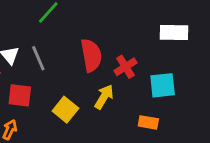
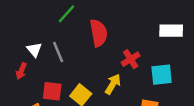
red semicircle: (91, 55) -> (99, 33), moved
red square: (20, 95) -> (52, 91), moved

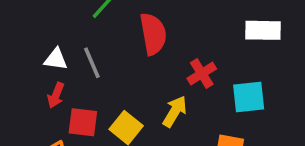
white triangle: (34, 50) -> (56, 59), turned -42
red arrow: (21, 71) -> (56, 95), moved

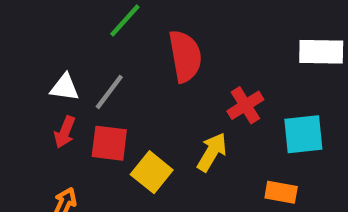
gray line: (92, 63) -> (109, 92), turned 60
red square: (83, 122) -> (109, 143), moved

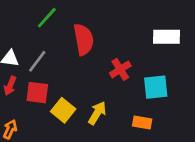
yellow arrow: (212, 152) -> (97, 113), moved

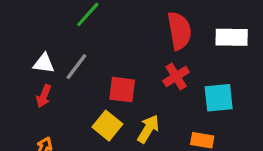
red semicircle: (84, 39) -> (179, 31), moved
red square: (37, 93) -> (122, 90), moved

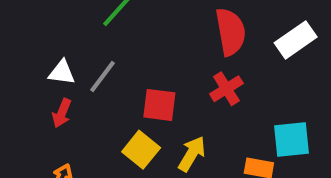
white rectangle: (232, 37) -> (296, 40), turned -36
cyan square: (219, 98) -> (292, 140), moved

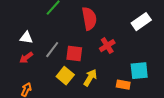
red semicircle: (231, 32) -> (89, 19), moved
gray line: (102, 77) -> (52, 50), moved
red arrow: (62, 113) -> (26, 58), turned 32

